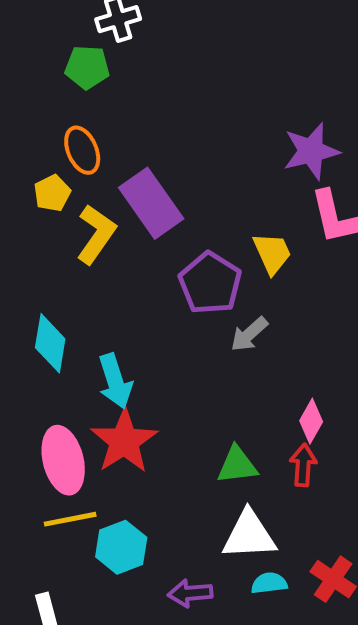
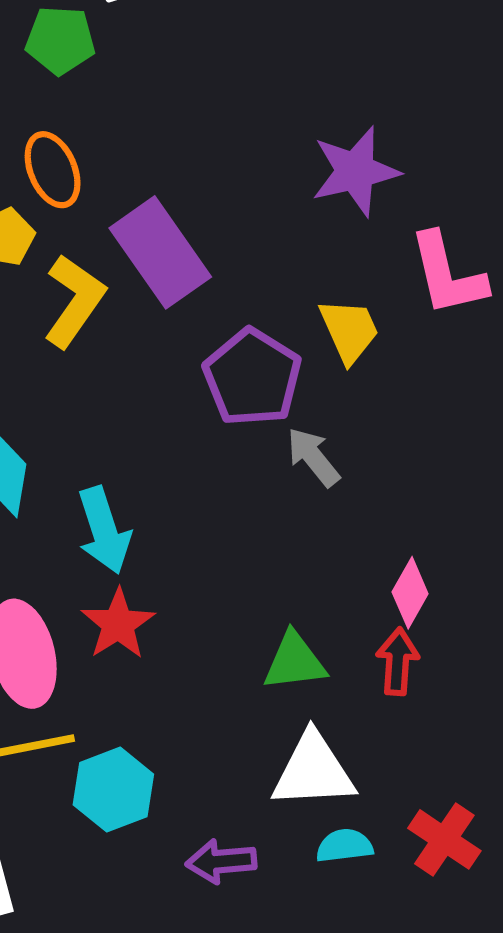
purple star: (311, 151) -> (355, 171), moved
gray arrow: (249, 334) -> (313, 457), turned 93
red star: (124, 441) -> (118, 624), size x0.7

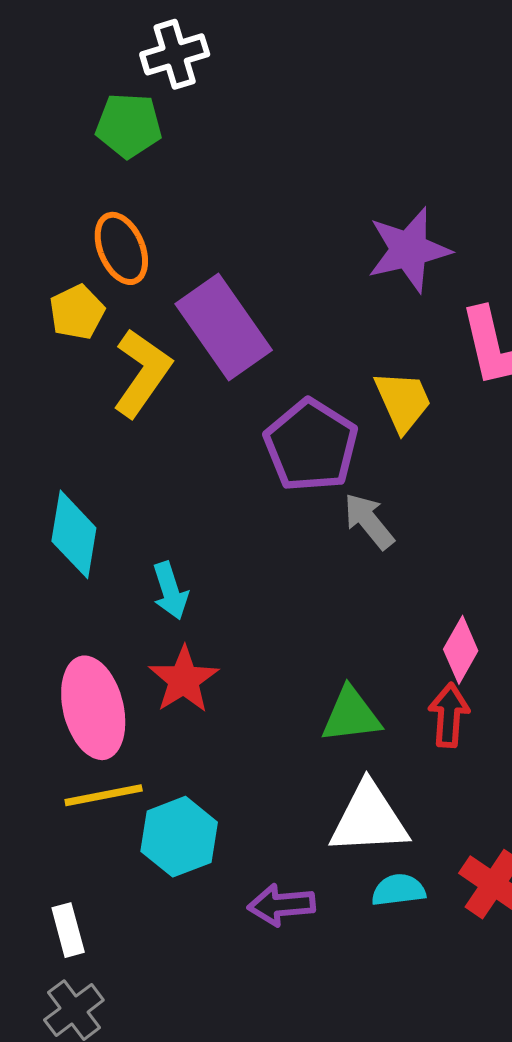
cyan arrow: (104, 530) -> (170, 591), size x0.7

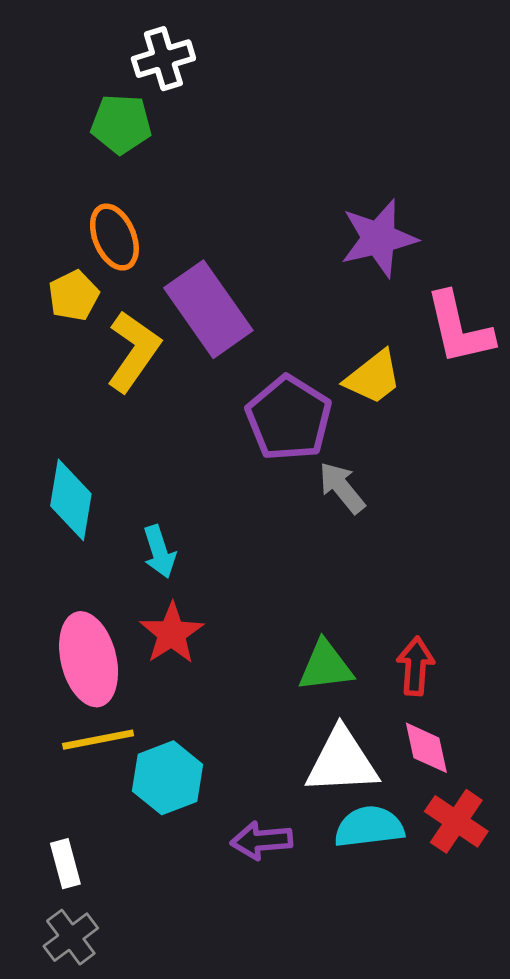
yellow trapezoid: (403, 401) -> (373, 377), turned 76
pink diamond: (461, 650) -> (426, 748), moved, turned -42
cyan semicircle: (398, 890) -> (369, 827), size x1.4

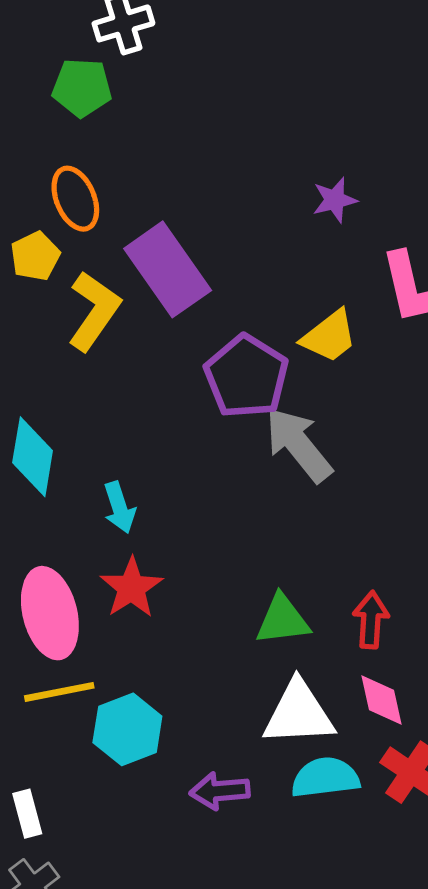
purple star: (379, 238) -> (335, 200), size x0.6
gray arrow: (342, 488) -> (299, 445), size x1.5

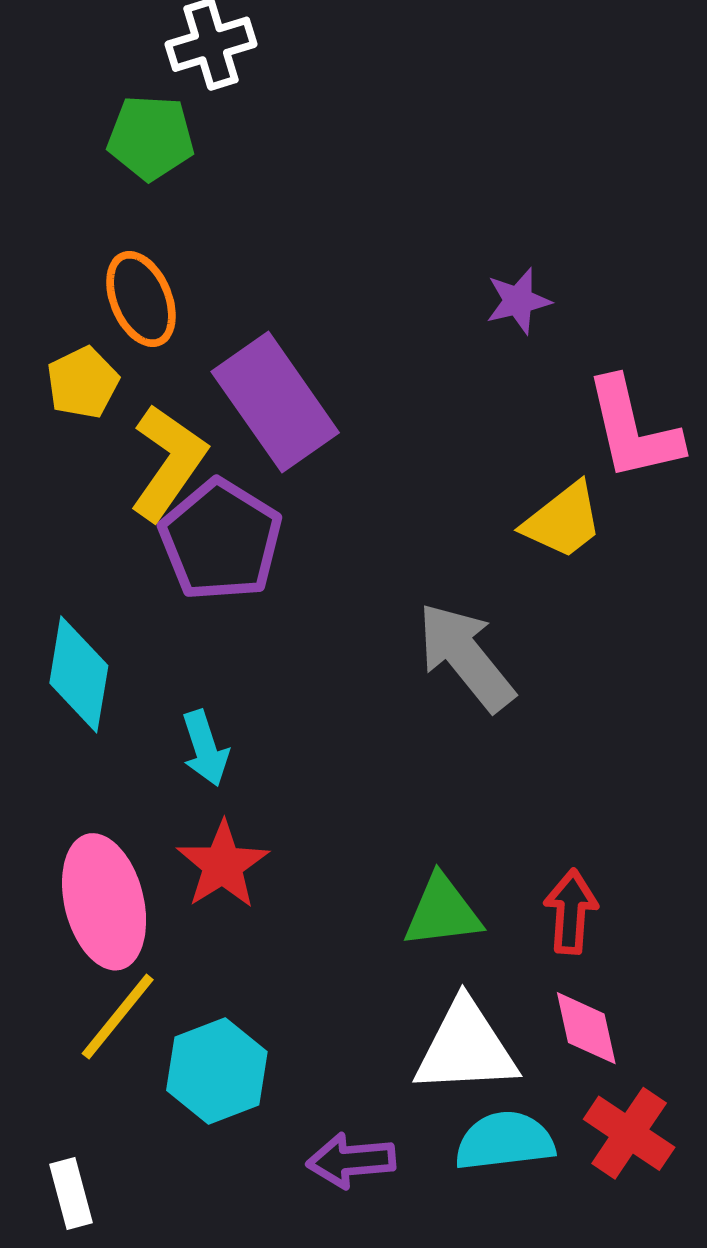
yellow trapezoid: (329, 336) -> (563, 521), moved
purple pentagon: (246, 376) -> (221, 540), moved
yellow line: (59, 692) -> (118, 1017), turned -40

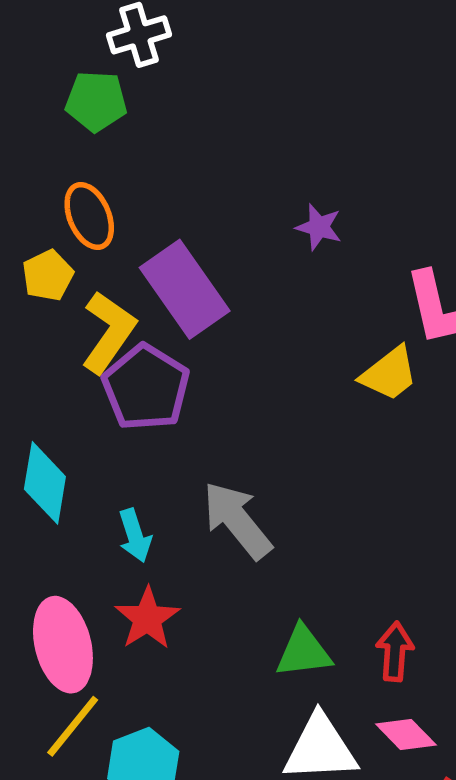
purple star: (518, 301) -> (319, 227), moved, turned 30
gray arrow: (466, 657) -> (237, 520), moved
pink diamond: (586, 1028) -> (406, 735), turned -32

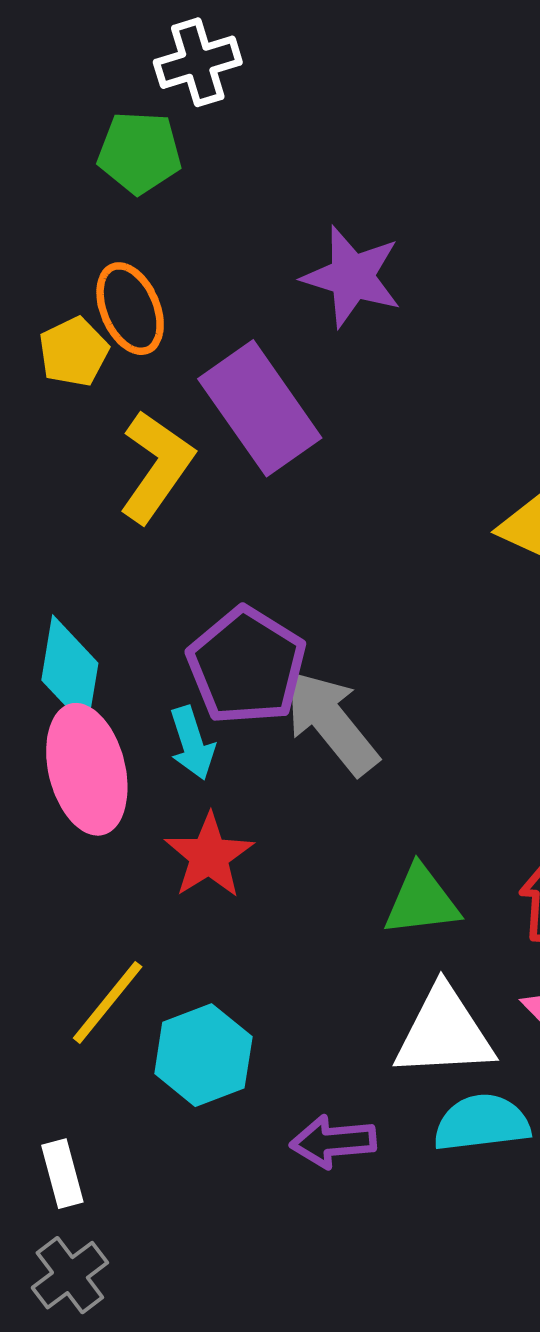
purple star: (319, 227) -> (352, 277), moved, size x1.6
yellow pentagon: (48, 275) -> (74, 352), moved
purple pentagon: (146, 387) -> (247, 666), moved
pink ellipse: (63, 645) -> (87, 769), moved

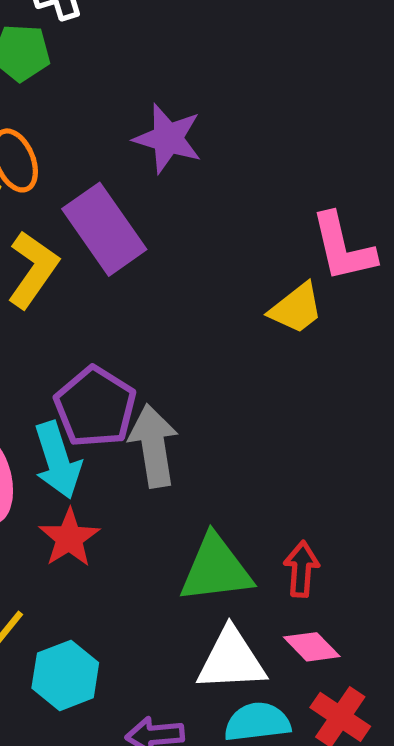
gray arrow: (331, 722) -> (154, 446), turned 30
cyan arrow: (192, 743) -> (58, 460), size x1.5
green triangle: (422, 901) -> (216, 569), size x1.4

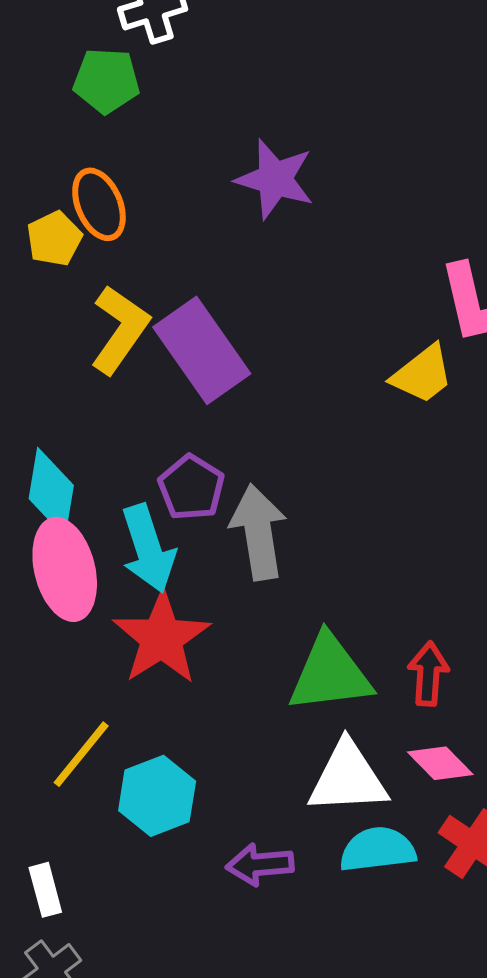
purple rectangle: (104, 229) -> (202, 350), moved
purple pentagon: (95, 407) -> (191, 487), size x0.7
red star: (69, 538) -> (162, 638), size x1.4

